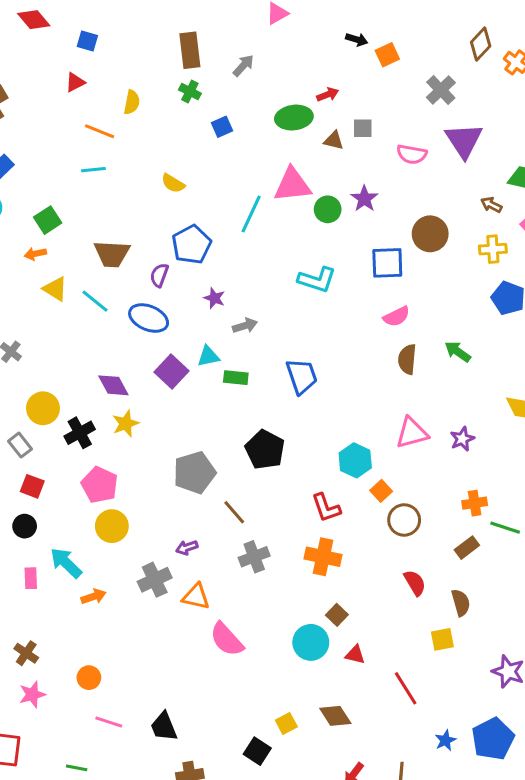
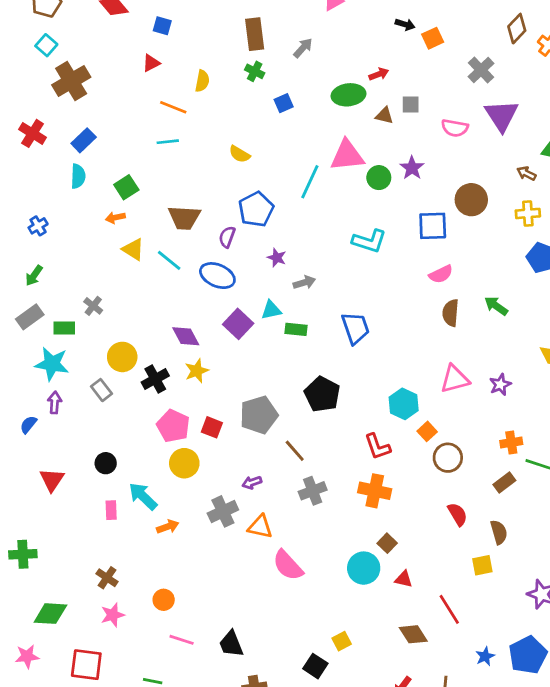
red square: (32, 486) -> (212, 427), moved
brown diamond: (335, 716) -> (413, 634), moved

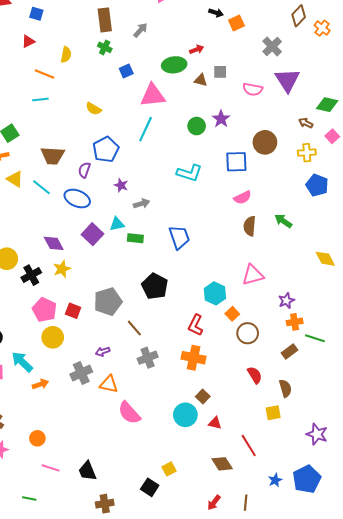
pink triangle: (347, 156) -> (153, 95), moved
purple star: (500, 385) -> (286, 301), moved
red L-shape: (377, 447) -> (196, 325), turned 45

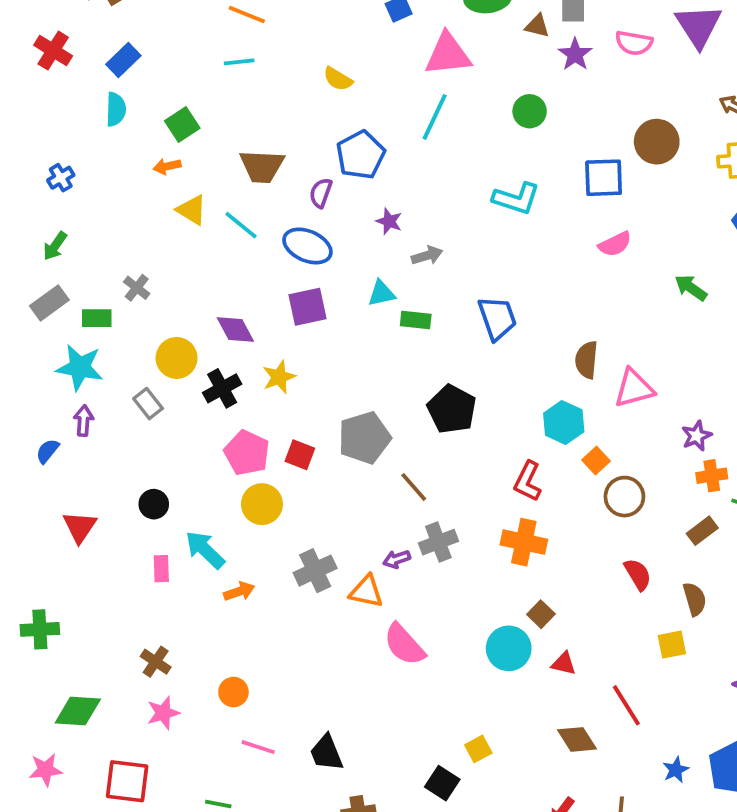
purple star: (221, 119) -> (575, 54), moved
brown semicircle: (250, 226) -> (586, 360), moved
purple square: (92, 234) -> (307, 307), moved, turned 35
purple diamond: (54, 243) -> (235, 330), moved
purple arrow: (103, 352) -> (397, 559), moved

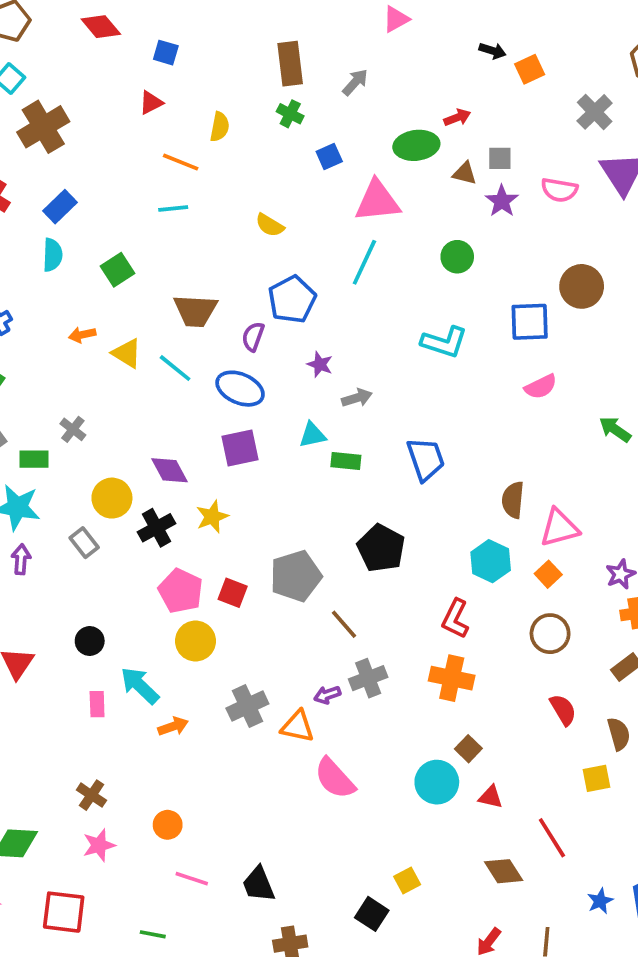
orange arrow: (167, 166) -> (82, 335), moved
orange square: (596, 460) -> (548, 574), moved

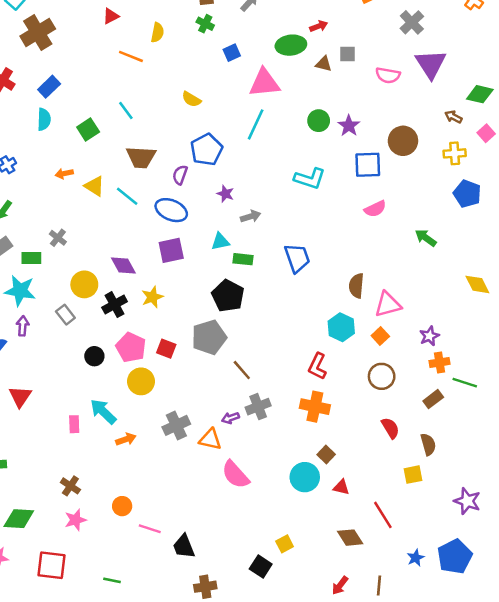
purple star: (502, 201) -> (349, 126), moved
cyan line: (173, 208) -> (126, 111), moved, turned 60
black pentagon: (381, 548) -> (228, 296), moved
black circle: (90, 641) -> (94, 356), moved
pink line: (192, 879) -> (150, 529), moved

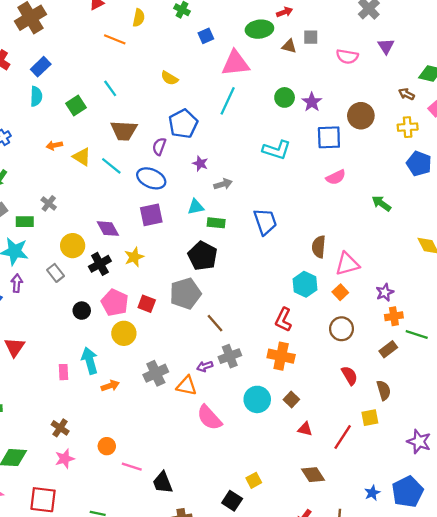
purple triangle: (431, 64) -> (386, 46), size x0.6
cyan arrow: (103, 412) -> (90, 361), turned 30
cyan circle: (305, 477) -> (257, 399), moved
red line: (383, 515) -> (343, 437), moved, turned 65

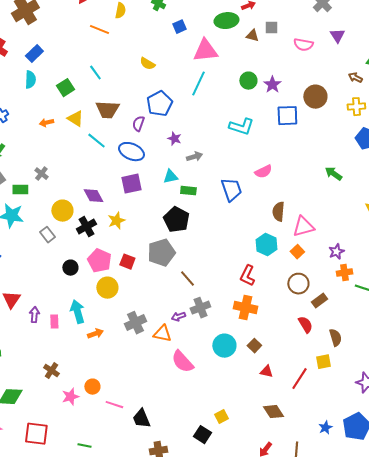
yellow triangle: (82, 157) -> (75, 119), moved
pink semicircle: (336, 177) -> (263, 172), moved
purple arrow: (17, 283) -> (34, 315), moved
brown rectangle: (388, 349) -> (319, 301), moved
pink star: (65, 459) -> (70, 397), moved

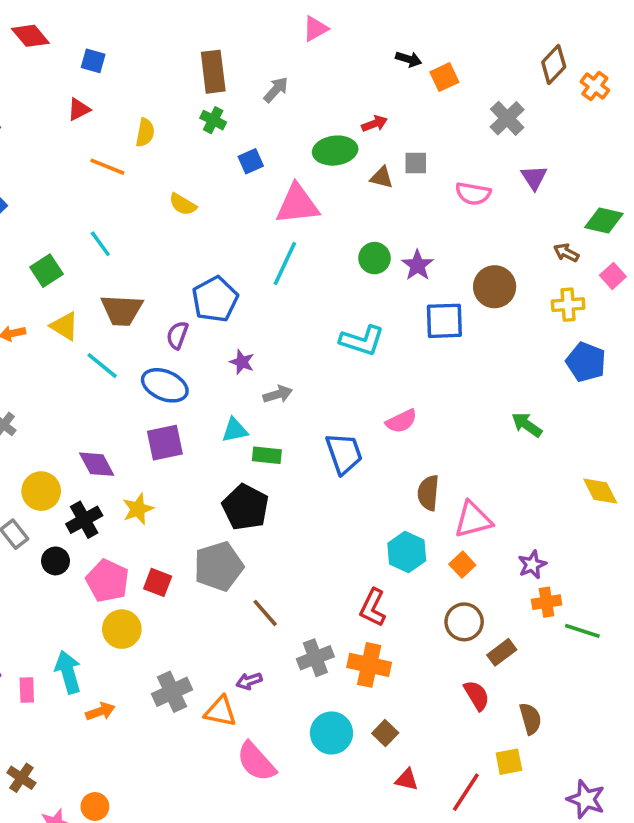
yellow semicircle: (147, 64) -> (183, 204), moved
black circle: (70, 268) -> (55, 561), moved
gray cross: (200, 308) -> (315, 658), moved

